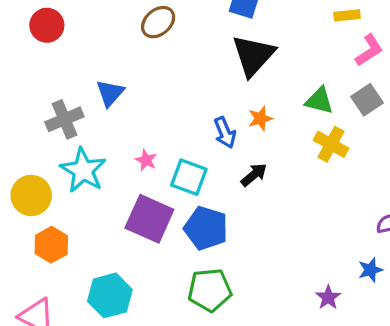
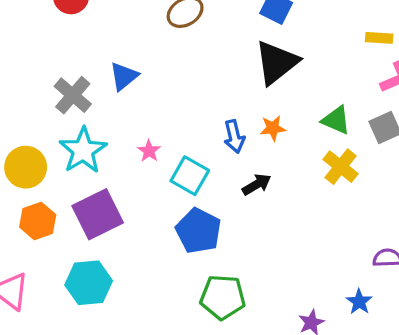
gray cross: (64, 119) -> (73, 95), turned -36
purple square: (149, 219) -> (98, 214), moved, turned 30
blue star: (370, 270) -> (359, 302), turned -30
green pentagon: (210, 290) -> (223, 297), moved

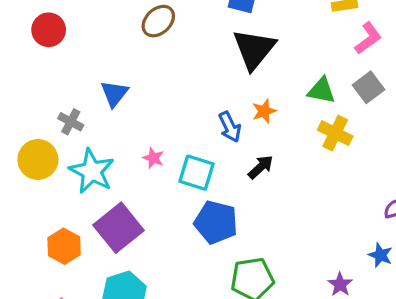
gray cross: (73, 95) -> (71, 122), size x0.7
yellow circle: (26, 167) -> (38, 160), moved

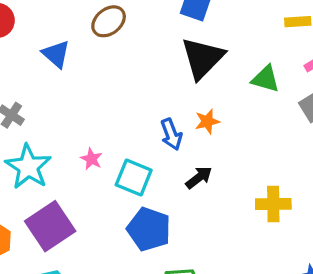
green triangle: (321, 91) -> (266, 79), moved
blue triangle: (114, 94) -> (56, 54), moved, turned -32
yellow cross: (335, 133) -> (273, 204), moved, turned -32

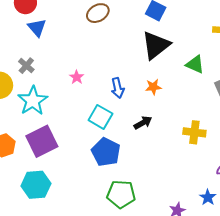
blue triangle: (56, 54) -> (37, 28), moved
blue arrow: (171, 134) -> (118, 88), moved
pink star: (91, 159) -> (77, 77), moved
yellow cross: (273, 204) -> (194, 132), moved

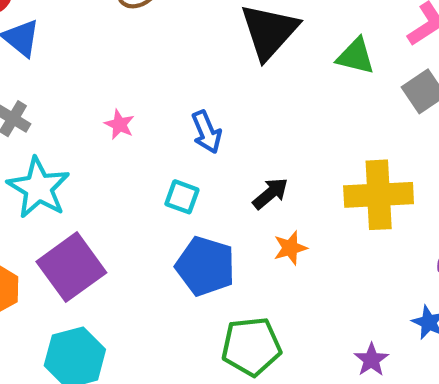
orange star: (153, 87) -> (290, 248), moved
cyan square: (100, 117) -> (182, 197), size x0.7
yellow cross: (194, 132) -> (379, 195), size x1.4

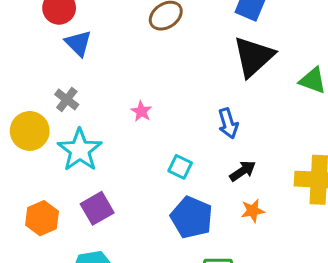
blue arrow: (207, 132) -> (228, 123), moved
purple square: (71, 267) -> (97, 208), size x0.7

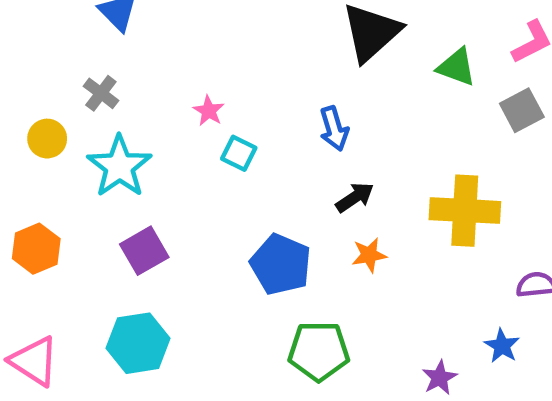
yellow circle: (30, 131) -> (47, 139), size x0.7
cyan square: (180, 167) -> (239, 153), moved
orange hexagon: (42, 218) -> (36, 249), moved

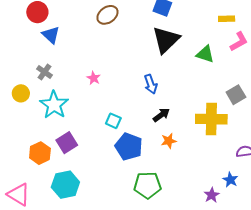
gray square: (522, 110) -> (236, 95), moved
cyan square: (239, 153) -> (113, 121), moved
orange hexagon: (36, 249) -> (40, 153), moved
purple star: (440, 378) -> (212, 195), moved

